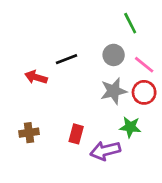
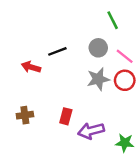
green star: (130, 127) -> (125, 143), moved

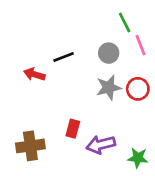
pink line: (125, 56) -> (140, 45), moved, turned 30
brown cross: (25, 115) -> (30, 146), moved, size x1.5

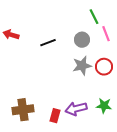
red arrow: (34, 74) -> (11, 35), moved
red rectangle: (73, 129) -> (55, 116), moved
green star: (138, 158) -> (104, 106), moved

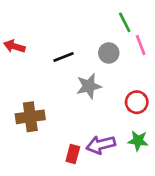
gray star: (82, 66) -> (89, 86), moved
red circle: (104, 67) -> (137, 102), moved
brown cross: (23, 110) -> (30, 117), moved

